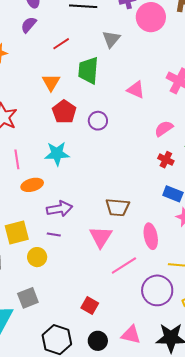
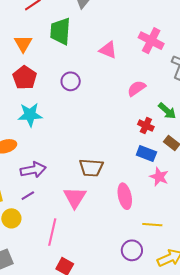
red pentagon: (64, 112) -> (25, 78), moved
red cross: (166, 160) -> (146, 126), moved
purple line: (54, 235) -> (28, 196), turned -40
pink line: (124, 265) -> (52, 232), moved, turned -44
purple circle: (157, 290) -> (132, 250), size x0.7

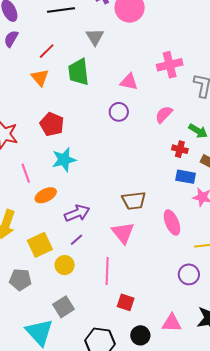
pink cross: (151, 41) -> (170, 65), turned -30
orange triangle: (23, 44) -> (40, 78), moved
purple circle: (71, 81) -> (119, 112), moved

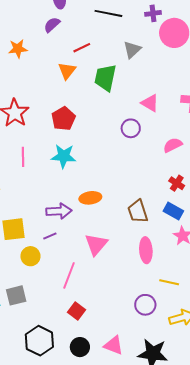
orange ellipse: (46, 195) -> (90, 198), moved
brown trapezoid: (134, 201) -> (138, 211), moved, turned 60

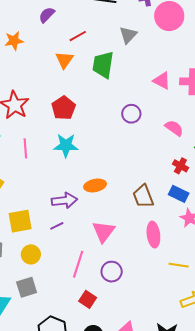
pink triangle: (150, 103) -> (162, 81), moved
pink semicircle: (173, 145) -> (174, 128), turned 66
yellow circle: (30, 256) -> (31, 254), moved
purple circle: (145, 305) -> (112, 272), moved

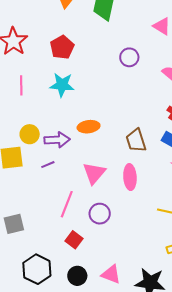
pink ellipse: (153, 235) -> (130, 177), moved
yellow circle: (31, 254) -> (30, 134), moved

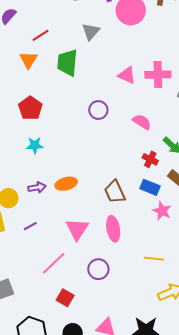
cyan star: (62, 85) -> (35, 145), size x0.7
purple arrow: (57, 140) -> (37, 187), moved, size x0.7
pink line: (67, 204) -> (54, 263), turned 32
purple circle: (100, 214) -> (98, 269), moved

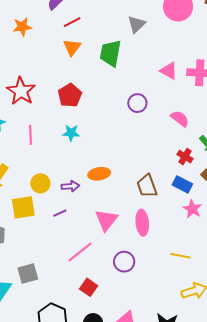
red line: (41, 35) -> (72, 22), moved
purple arrow: (37, 187) -> (70, 186), moved

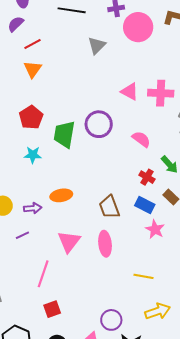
green trapezoid: (111, 53) -> (64, 134), moved
purple circle: (137, 103) -> (99, 124), size x1.4
pink line: (80, 252) -> (43, 274), turned -32
purple circle: (124, 262) -> (111, 320), moved
red square: (89, 287) -> (52, 309), turned 36

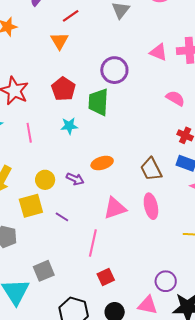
red line: (32, 44) -> (71, 16), moved
purple circle: (99, 124) -> (114, 70), moved
purple arrow: (33, 208) -> (75, 179), turned 36
purple line: (22, 235) -> (62, 217), moved, turned 64
pink triangle: (69, 242) -> (115, 208), turned 40

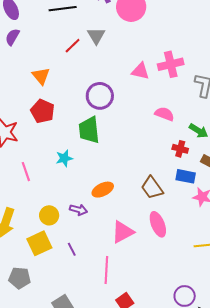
red line: (71, 16) -> (73, 46), moved
red pentagon: (63, 89) -> (43, 111), moved
purple line: (62, 217) -> (72, 249), turned 40

